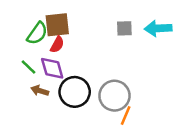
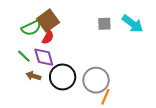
brown square: (57, 25) -> (48, 21), turned -30
cyan arrow: (158, 28) -> (133, 24), turned -140
green semicircle: (37, 33) -> (31, 28), turned 30

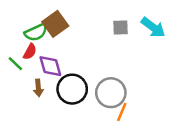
red semicircle: (48, 37) -> (30, 52), moved
green line: (24, 56) -> (15, 64), moved
brown arrow: (33, 76) -> (38, 88), turned -112

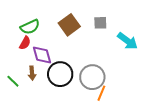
brown square: (55, 24) -> (69, 25), moved
cyan arrow: (153, 27) -> (128, 41), moved
green line: (15, 64) -> (13, 81), moved

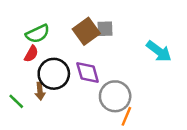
gray square: (100, 23) -> (105, 29), moved
purple diamond: (42, 55) -> (88, 73), moved
black circle: (60, 74) -> (54, 74), moved

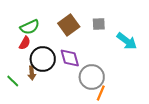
gray square: (105, 29) -> (99, 24), moved

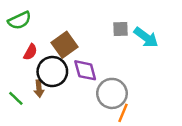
brown square: (69, 25) -> (65, 45), moved
green semicircle: (30, 27) -> (19, 20), moved
cyan arrow: (127, 41) -> (146, 37), moved

